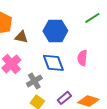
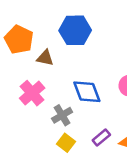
blue hexagon: (55, 31) -> (75, 30), moved

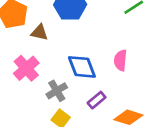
purple rectangle: (101, 137) -> (97, 100), moved

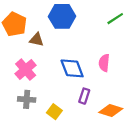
gray cross: (57, 91) -> (27, 99), moved, turned 35
purple rectangle: (97, 100) -> (84, 96), turned -32

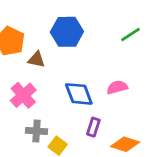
pink semicircle: (104, 63) -> (117, 87), turned 70
gray cross: (27, 99) -> (36, 131), moved

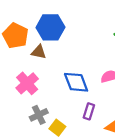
blue hexagon: (67, 32) -> (50, 27), moved
gray cross: (36, 131) -> (39, 115), turned -30

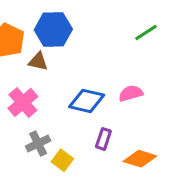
blue diamond: (76, 82) -> (87, 101), turned -56

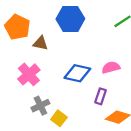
blue hexagon: (53, 29) -> (70, 19), moved
purple rectangle: (103, 139) -> (100, 96), moved

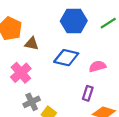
blue hexagon: (70, 19) -> (74, 21), moved
blue diamond: (77, 73) -> (66, 58), moved

